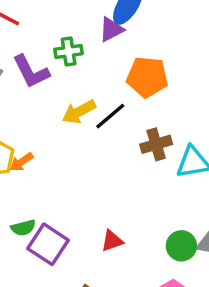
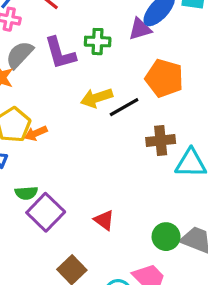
red triangle: (112, 241) -> (104, 220), turned 45

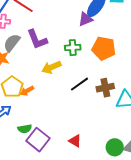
green cross: (98, 42) -> (73, 48), moved
yellow arrow: (96, 98) -> (51, 67), moved
black line: (124, 107) -> (79, 84), moved

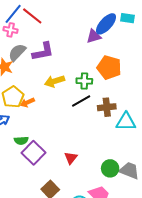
purple L-shape: (37, 39) -> (43, 52), turned -85
green cross: (73, 48) -> (84, 81), moved
red triangle: (75, 141) -> (71, 158), turned 32

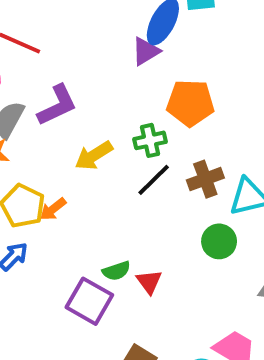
green semicircle: (21, 140) -> (116, 271), moved
red triangle: (71, 158) -> (149, 282), moved
green circle: (110, 168) -> (219, 241), moved

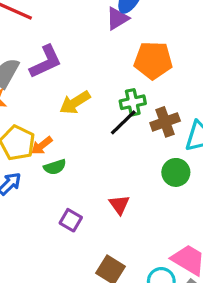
green cross: (150, 140) -> (133, 102), moved
green semicircle: (116, 271) -> (55, 167), moved
purple square: (89, 301) -> (71, 220), size x0.6

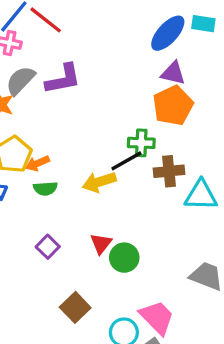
purple triangle: (117, 18) -> (173, 73), moved, turned 30
orange pentagon: (153, 60) -> (173, 105), turned 30
yellow arrow: (75, 103) -> (99, 182), moved
green circle: (176, 172) -> (124, 258), moved

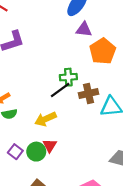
orange pentagon: (173, 105) -> (103, 51), moved
yellow arrow: (99, 182) -> (45, 119), moved
green circle: (124, 258) -> (36, 152), moved

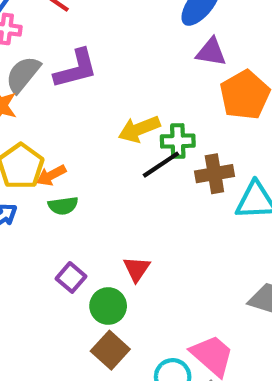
yellow arrow: (45, 119) -> (139, 129), moved
green circle: (36, 152) -> (108, 306), moved

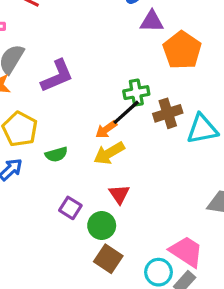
purple L-shape: (76, 69) -> (57, 76), moved
yellow arrow: (139, 129) -> (109, 153), moved
orange arrow: (51, 175) -> (106, 129), moved

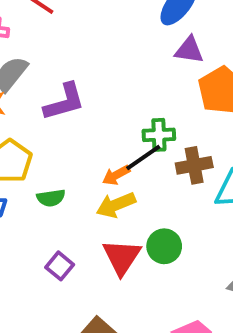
red triangle: (119, 194) -> (122, 257), size x1.5
green circle: (102, 226) -> (164, 246), moved

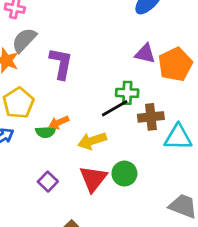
purple triangle: (189, 50) -> (145, 54), moved
purple L-shape: (64, 102) -> (61, 63), turned -68
orange arrow: (116, 175) -> (59, 122), moved

